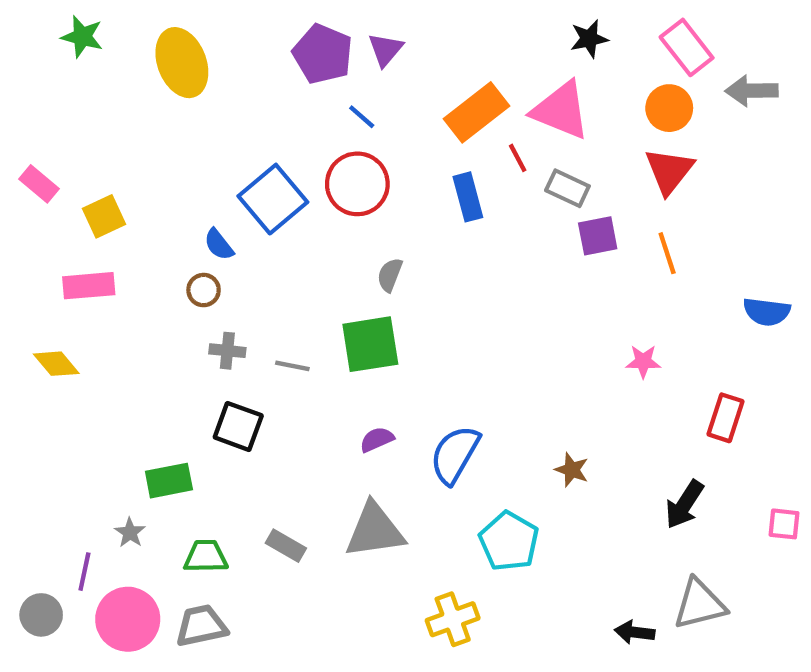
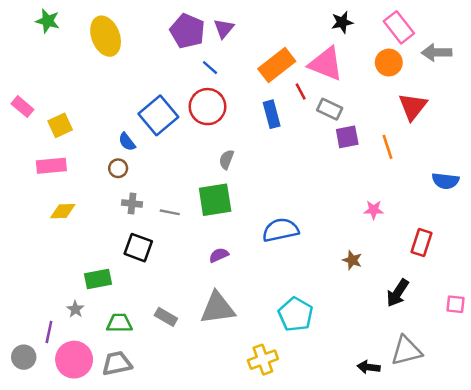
red triangle: (669, 171) -> (413, 107), moved
yellow diamond: (56, 364) -> (63, 211), moved, turned -52
blue semicircle: (455, 455) -> (281, 230), moved, turned 48
brown star: (572, 470) -> (352, 260), moved

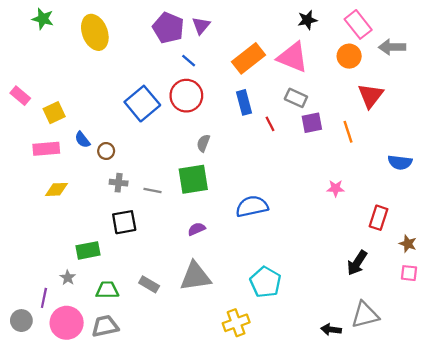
red line: (301, 91) -> (270, 124), moved
blue semicircle: (127, 142) -> (82, 140), moved
black square: (138, 248) -> (124, 222), turned -30
brown star: (352, 260) -> (408, 244), moved

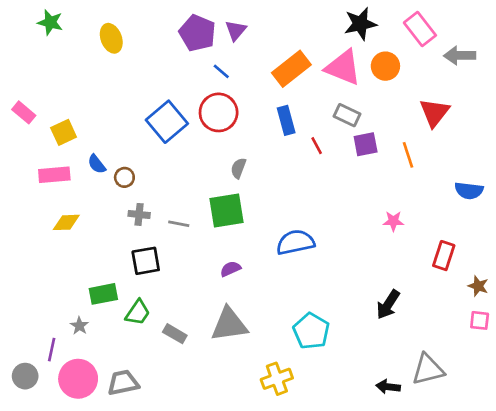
black star: (307, 20) -> (360, 24), size x1.4
yellow ellipse: (95, 32) -> (111, 38), size x0.7
orange circle: (349, 56) -> (385, 66), moved
black arrow: (357, 263) -> (388, 305), moved
green trapezoid: (107, 290) -> (138, 313), moved, turned 125

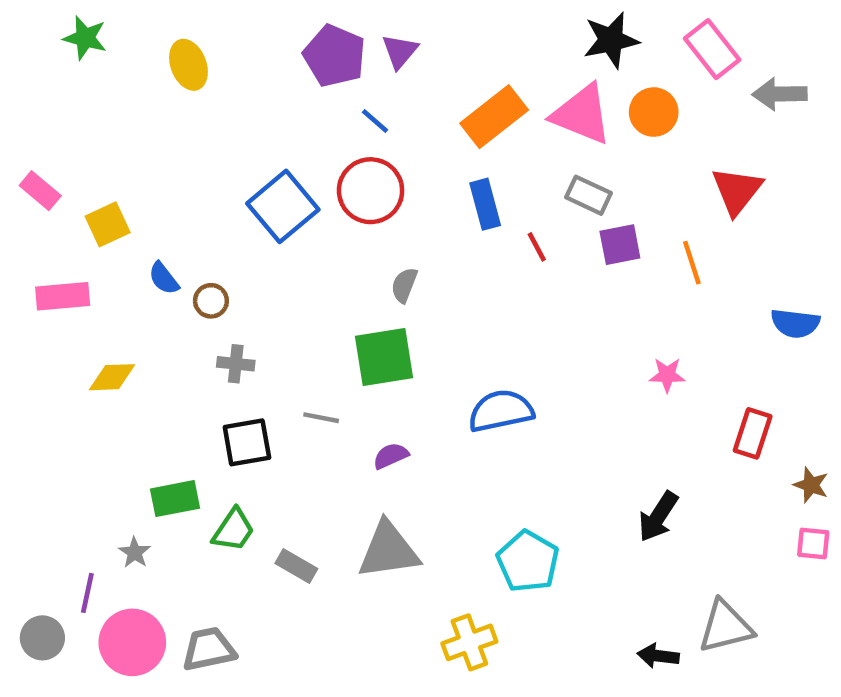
pink rectangle: (54, 175) -> (63, 296), moved
gray line: (179, 224) -> (321, 418), moved

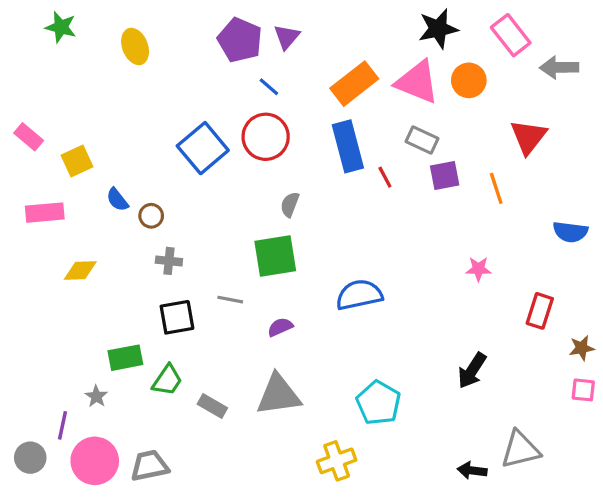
blue rectangle: (485, 204) -> (348, 146), size x1.4
brown star: (811, 485) -> (582, 348), turned -30

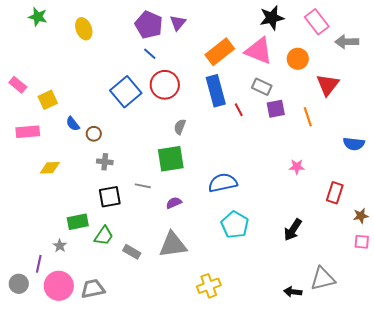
orange circle: (469, 80) -> (298, 59), moved
blue line: (269, 87) -> (150, 54), moved
cyan pentagon: (379, 403) -> (235, 225), moved

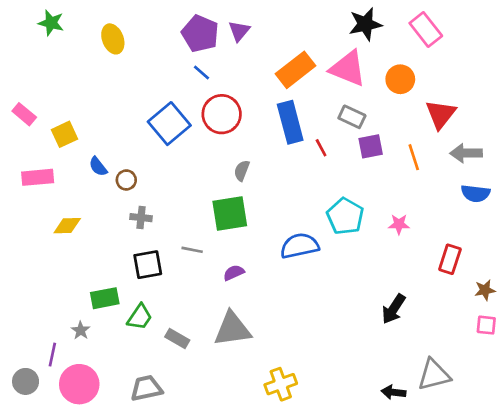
gray arrow: (347, 42) -> (466, 153), moved
cyan pentagon: (235, 225) -> (345, 216), moved
gray trapezoid: (93, 289) -> (146, 388), moved

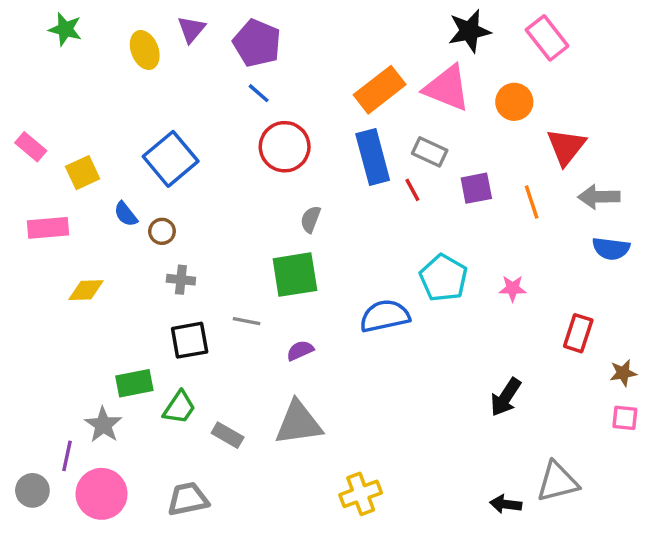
purple triangle: (239, 31) -> (191, 29), moved
gray rectangle: (352, 117) -> (430, 152), moved
blue square: (169, 124) -> (171, 159), moved
gray star: (81, 330) -> (103, 425), size x1.5

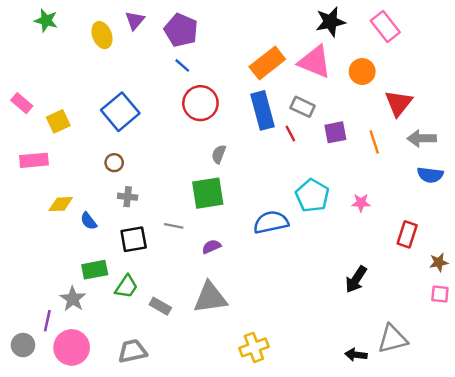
blue semicircle: (126, 214) -> (89, 221), moved

